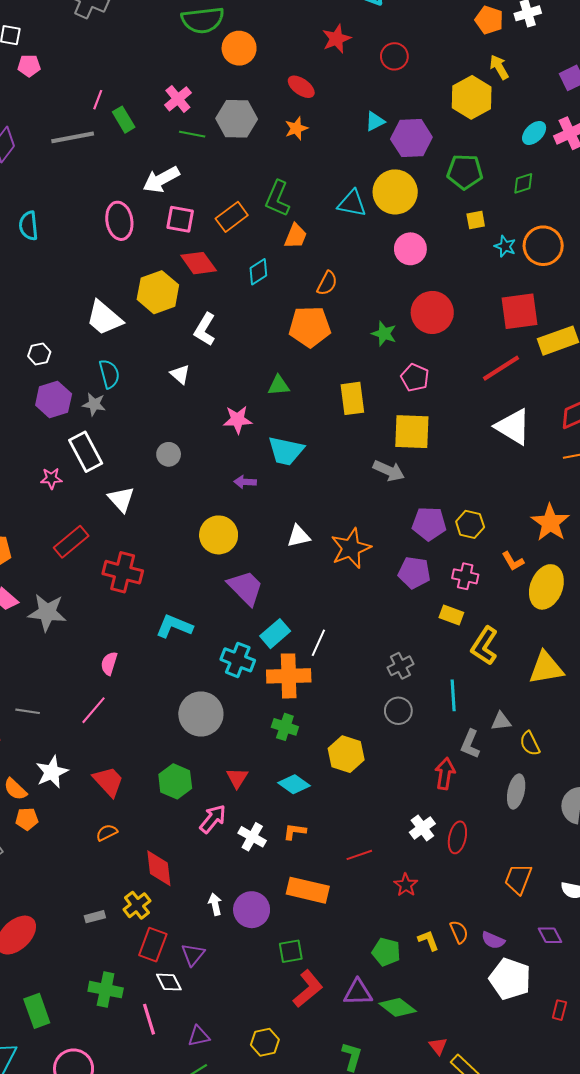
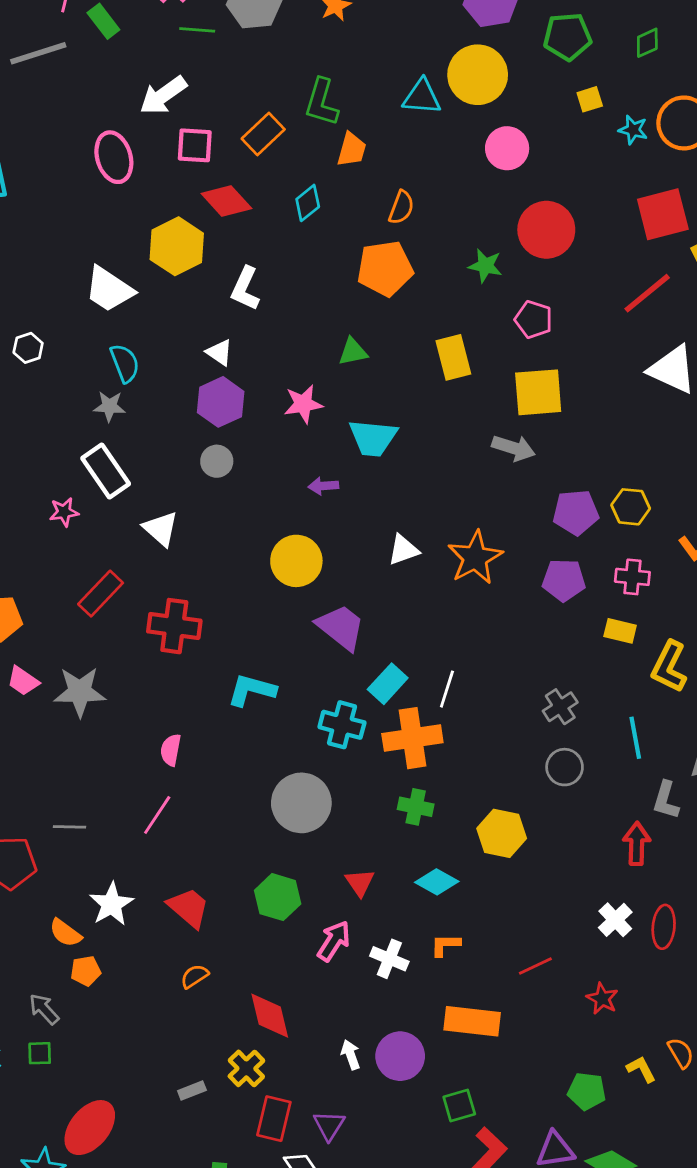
purple hexagon: (54, 399) -> (221, 402), moved

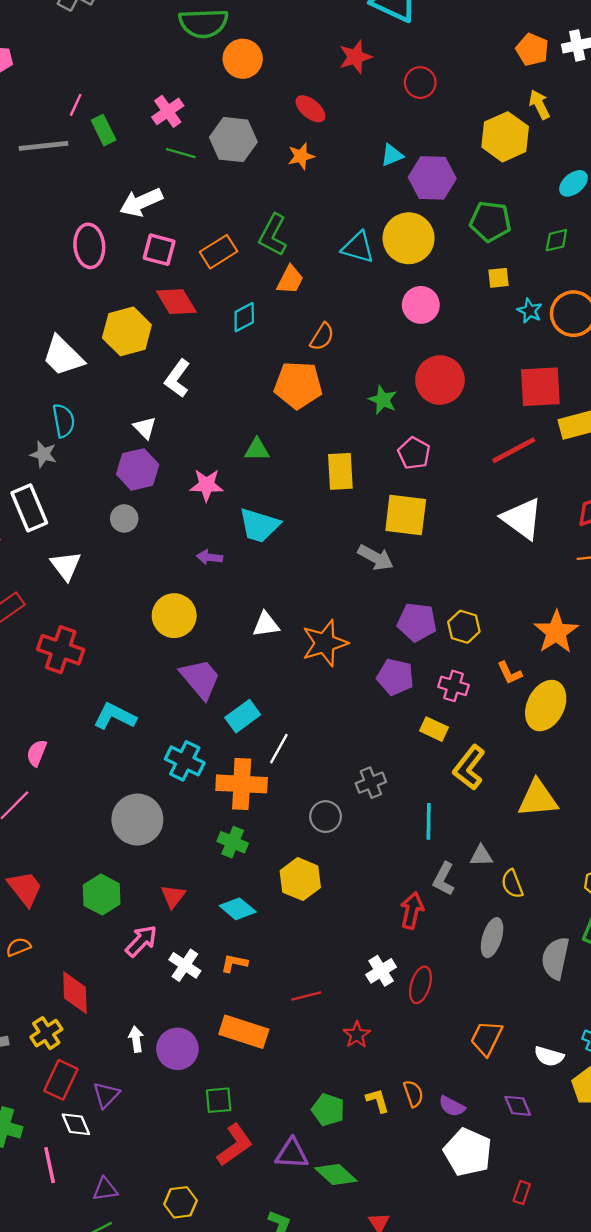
cyan rectangle: (388, 684) -> (243, 716), moved
gray circle: (565, 767) -> (326, 817), moved

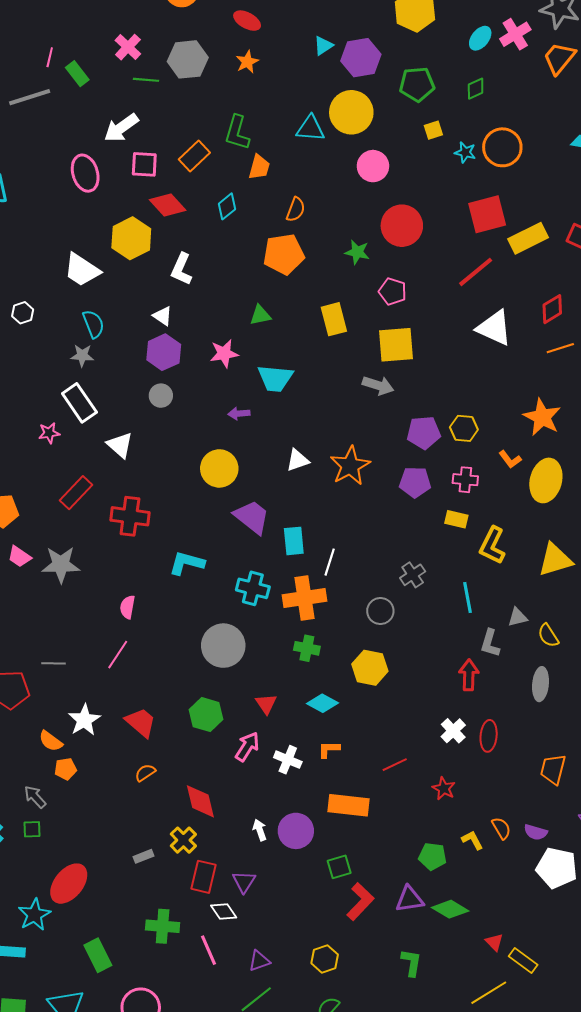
cyan rectangle: (243, 716) -> (294, 541), turned -48

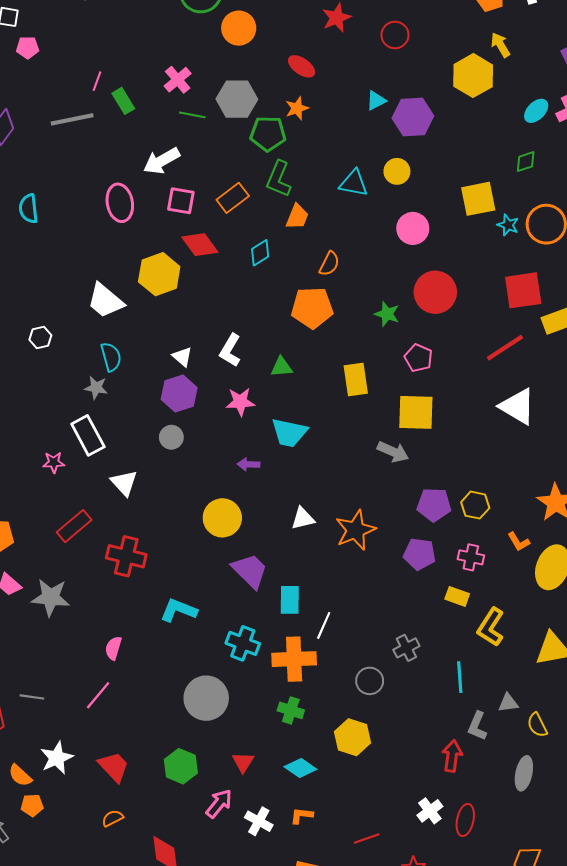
green pentagon: (417, 84) -> (268, 134), moved
yellow circle: (351, 112) -> (397, 171), size x0.6
yellow square: (433, 130) -> (478, 199), size x1.8
white L-shape: (181, 269) -> (230, 350), moved

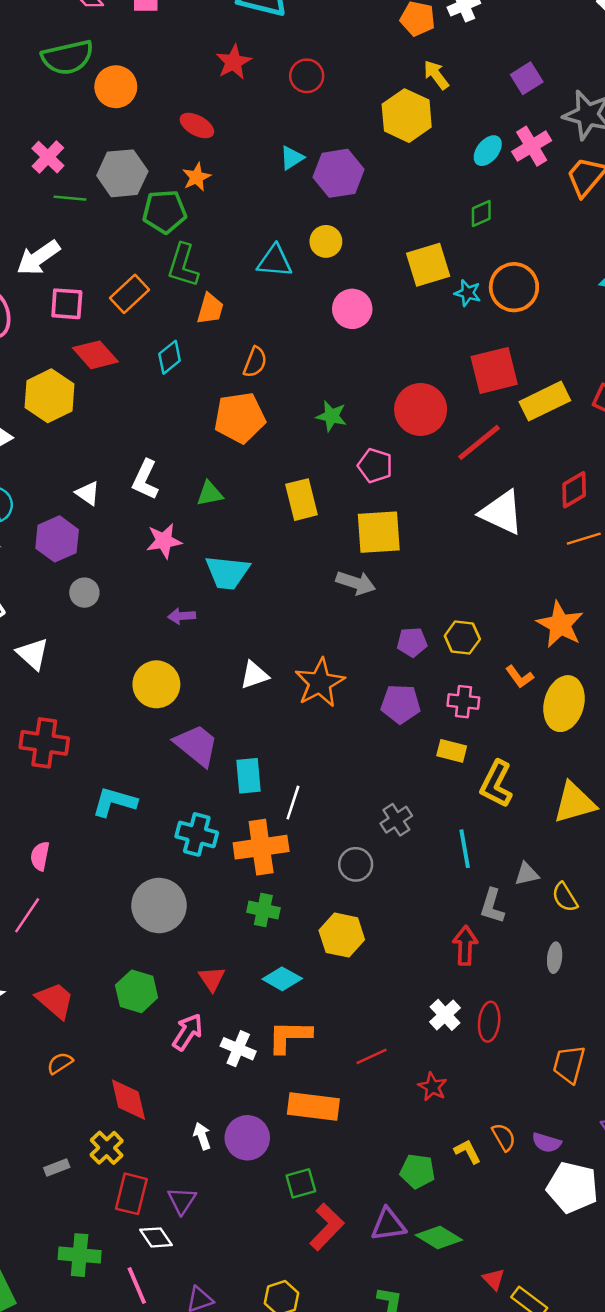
red circle: (435, 292) -> (421, 409), moved
purple hexagon: (179, 394) -> (57, 539), moved
purple pentagon: (434, 505) -> (412, 642), size x0.7
gray ellipse: (524, 773) -> (555, 958), size x0.7
orange L-shape: (302, 816) -> (289, 1036), size x1.6

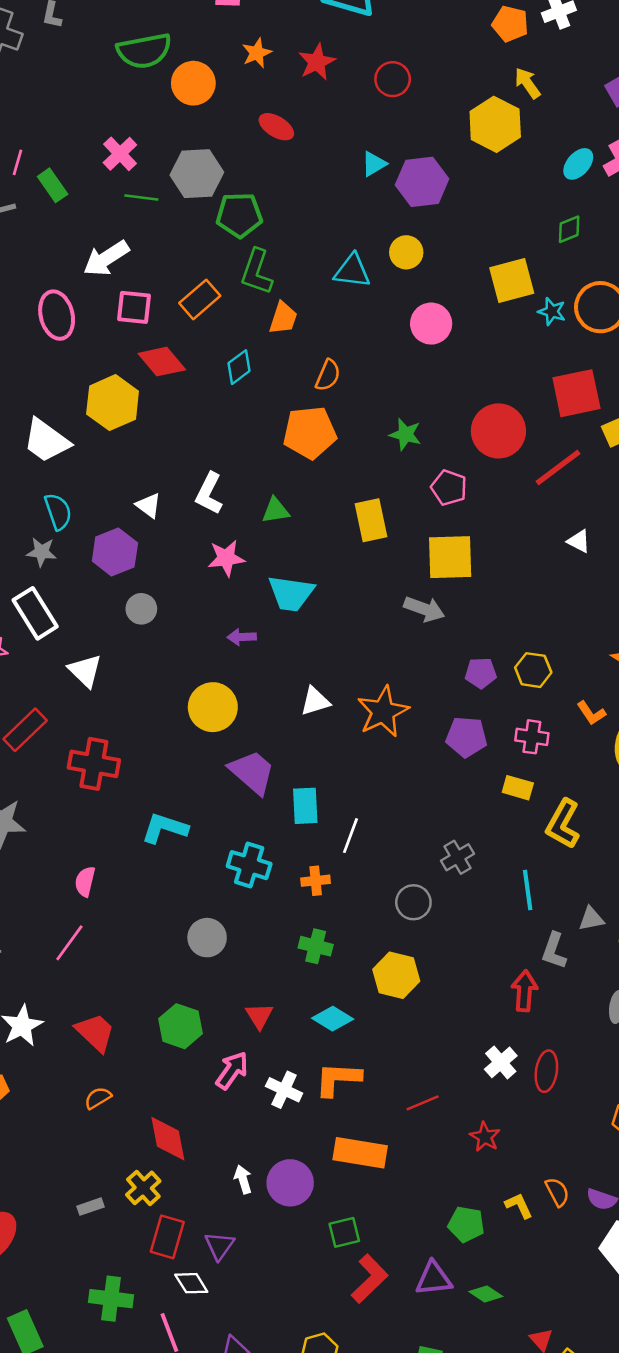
orange star: (197, 177) -> (257, 53), moved
white triangle: (502, 512) -> (579, 541), size x0.5
orange cross: (261, 847) -> (316, 881), size x0.5
gray circle: (159, 906) -> (207, 938), size x0.7
green diamond: (439, 1238) -> (486, 1294), size x0.7

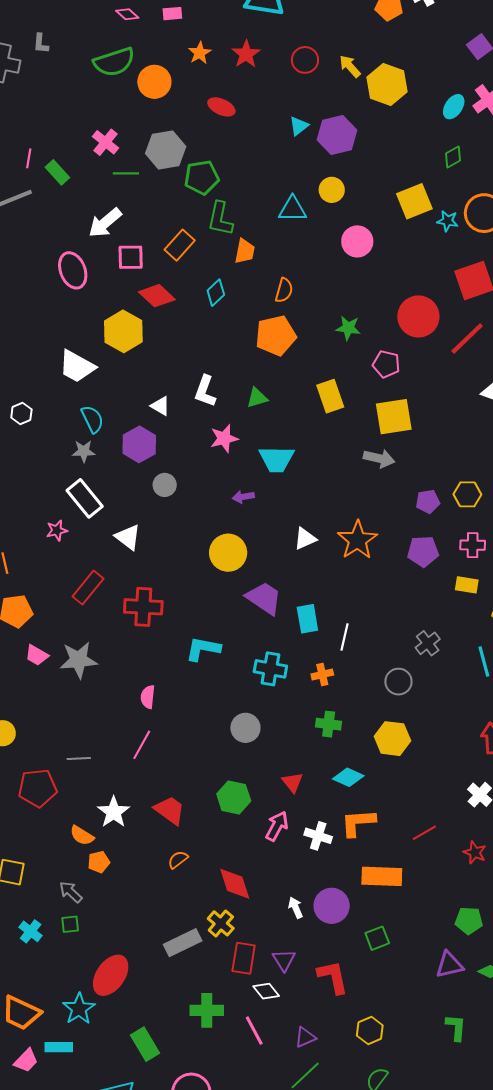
yellow arrow: (527, 83) -> (350, 66), moved
gray rectangle: (91, 1207) -> (183, 943), size x1.8
red L-shape: (370, 1279) -> (333, 977), moved, turned -51

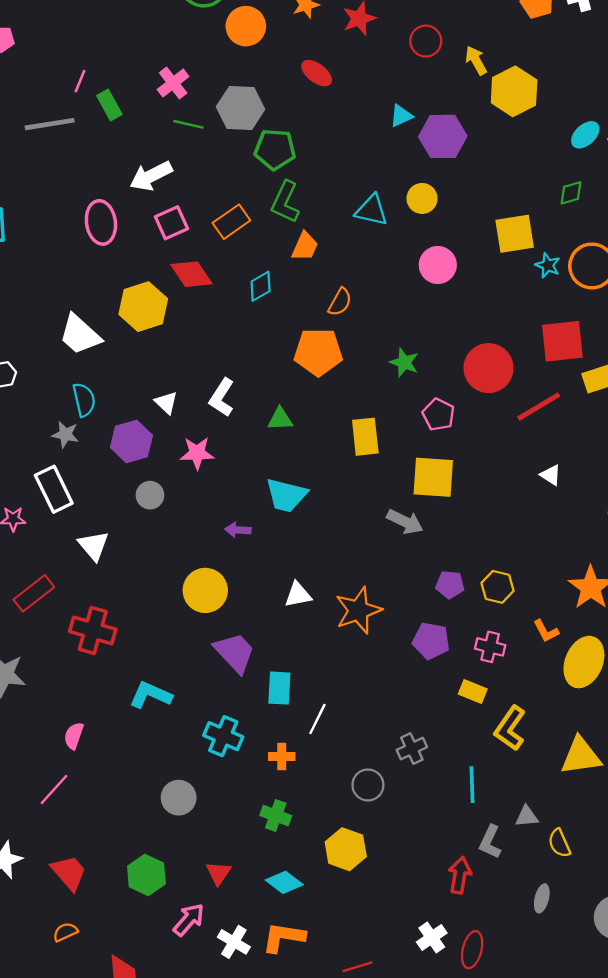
pink square: (131, 257) -> (171, 223), turned -36
pink star: (224, 438) -> (197, 453), moved

